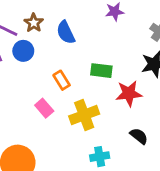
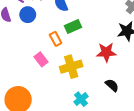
green rectangle: (101, 71) -> (73, 27), moved, turned -35
cyan cross: (100, 157) -> (81, 99), turned -32

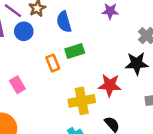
pink rectangle: (41, 59) -> (17, 85), moved
yellow cross: (71, 67) -> (82, 101), moved

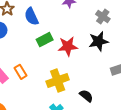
orange rectangle: (53, 63) -> (20, 72), moved
red star: (110, 85) -> (68, 46), moved

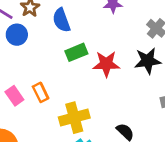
yellow cross: (58, 80) -> (74, 118), moved

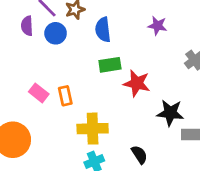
black star: (148, 61) -> (170, 113), moved
pink rectangle: (14, 96) -> (39, 93), turned -30

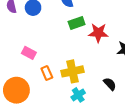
orange rectangle: (65, 96) -> (47, 73), moved

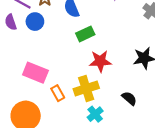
red star: (98, 33) -> (100, 61), moved
pink rectangle: (29, 53) -> (35, 73), size x1.5

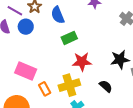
black semicircle: (129, 98) -> (106, 86), moved

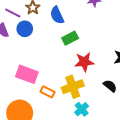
orange rectangle: (45, 89) -> (47, 92), turned -32

